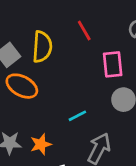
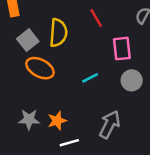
cyan line: (77, 116) -> (90, 78), moved

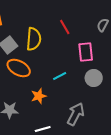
orange star: (57, 121) -> (39, 96), moved

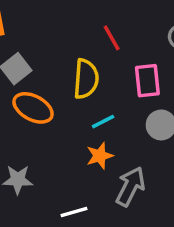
yellow semicircle: (34, 39) -> (86, 79), moved
orange star: (39, 96) -> (100, 156), moved

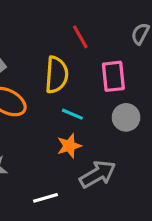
cyan line: (103, 122) -> (72, 114), turned 50
gray arrow: (130, 186) -> (98, 174), turned 33

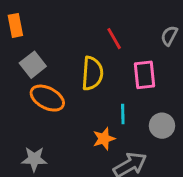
cyan line: (72, 114) -> (123, 114), moved, turned 66
gray circle: (126, 117) -> (162, 126), moved

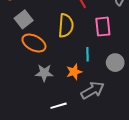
gray star: (34, 159) -> (44, 73), moved

